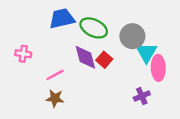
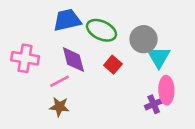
pink cross: (23, 54) -> (25, 58), size x1.5
purple diamond: (85, 57) -> (73, 60), moved
pink ellipse: (158, 68) -> (166, 90), moved

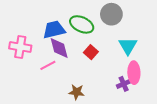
blue trapezoid: (67, 20) -> (54, 30), moved
gray circle: (143, 39) -> (111, 14), moved
brown star: (59, 107) -> (77, 92), moved

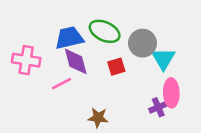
gray circle: (111, 14) -> (142, 43), moved
red square: (91, 52) -> (116, 67), turned 32

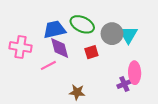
cyan triangle: (163, 59) -> (128, 35), moved

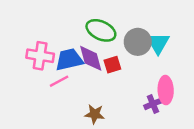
blue trapezoid: (54, 30) -> (69, 60), moved
pink cross: (21, 47) -> (40, 56), moved
purple diamond: (60, 48) -> (91, 58), moved

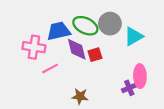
gray circle: (138, 42) -> (110, 24), moved
cyan triangle: (158, 43) -> (134, 36), turned 30
blue trapezoid: (69, 60) -> (59, 31), moved

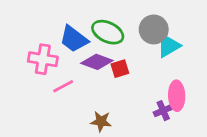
gray circle: (110, 24) -> (154, 29), moved
blue trapezoid: (59, 31) -> (74, 39), turned -130
purple diamond: (77, 49) -> (97, 62), turned -55

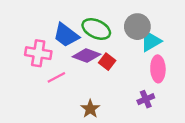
red square: (120, 69) -> (107, 62), turned -35
pink ellipse: (177, 96) -> (158, 69), moved
brown star: (101, 121) -> (90, 109), turned 30

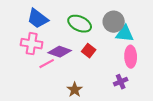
blue trapezoid: (66, 35) -> (38, 19), moved
cyan triangle: (151, 41) -> (125, 34), turned 36
purple diamond: (87, 56) -> (60, 52), moved

